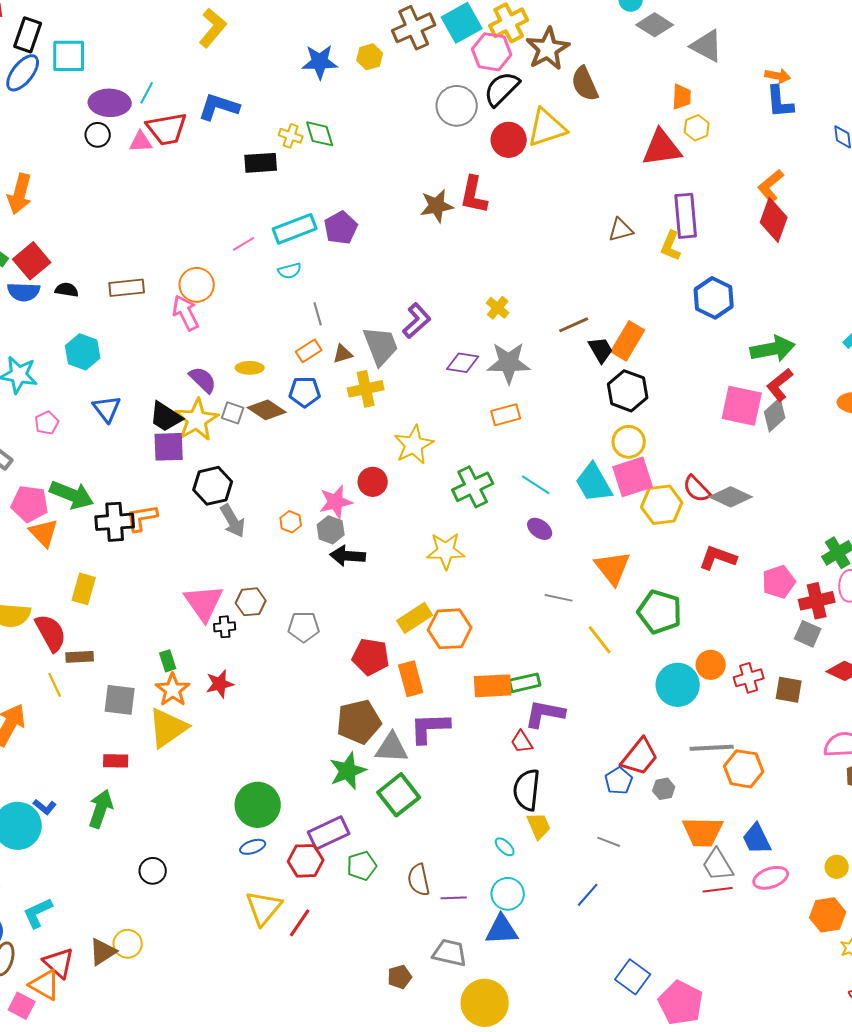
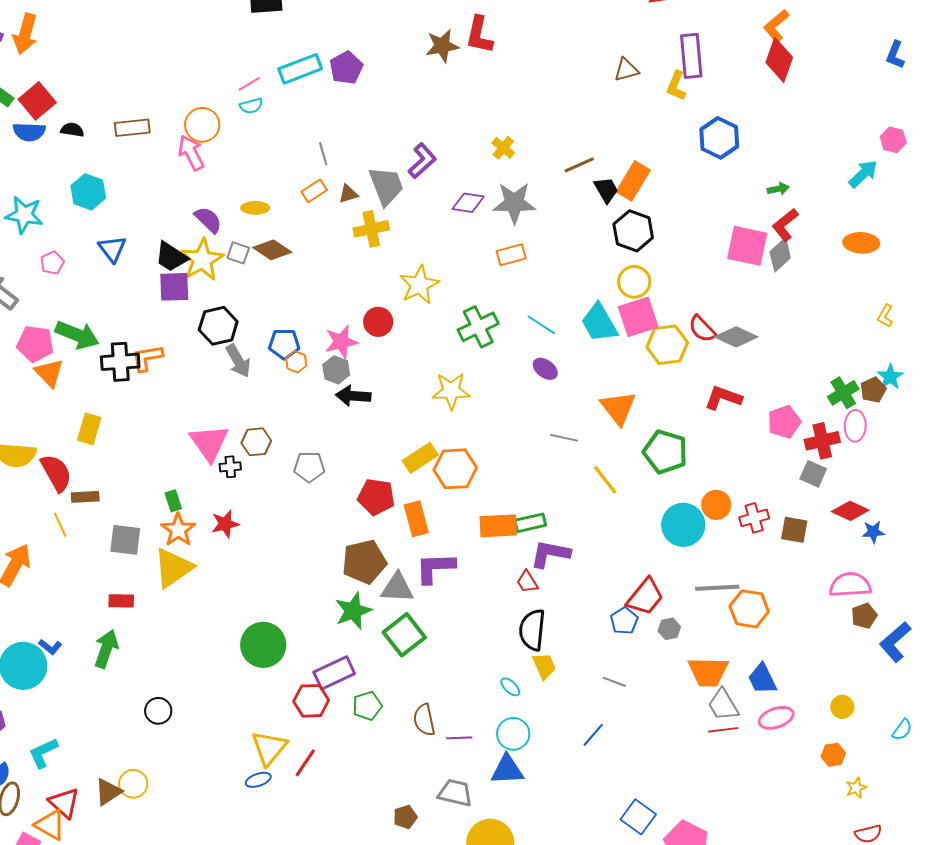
cyan semicircle: (290, 271) -> (251, 106), moved
green arrow: (773, 349) -> (778, 189), size x0.5
blue pentagon: (305, 392) -> (284, 344), moved
blue ellipse: (253, 847) -> (258, 780), moved
orange hexagon: (828, 915) -> (833, 755), size x0.7

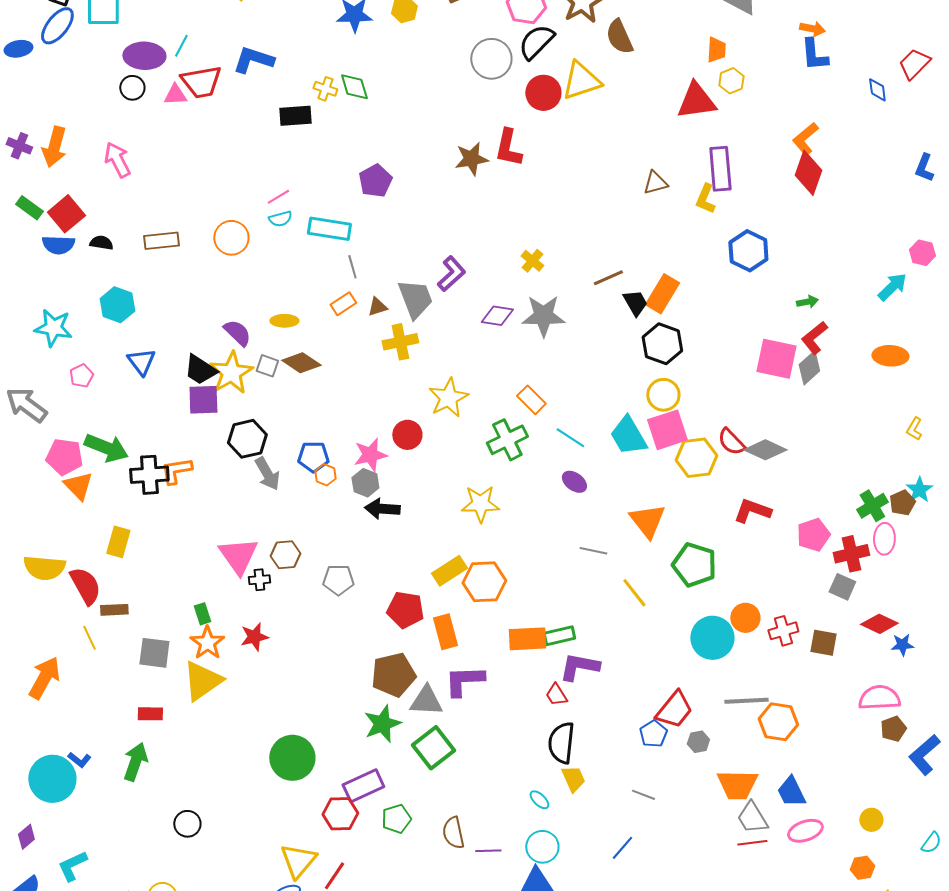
cyan rectangle: (300, 69) -> (329, 229), moved, turned 30
pink arrow: (191, 153) -> (117, 160), moved
orange rectangle: (511, 255) -> (531, 400), moved, turned 60

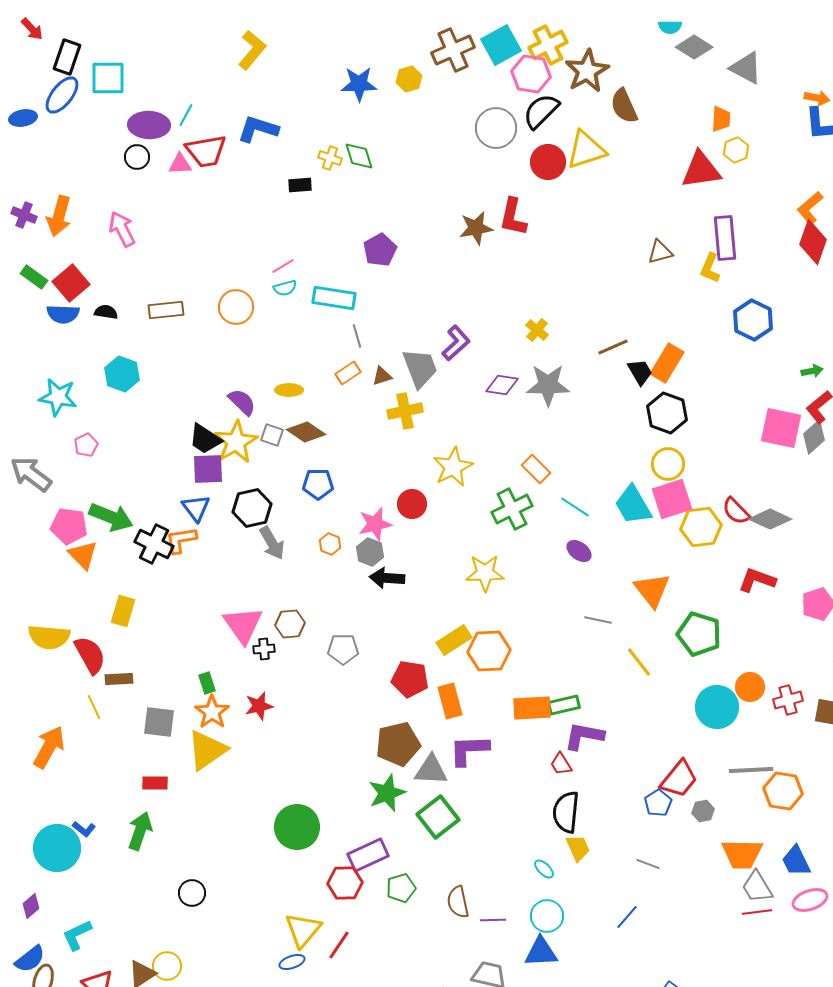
black rectangle: (295, 116) -> (300, 185), size x0.7
blue triangle: (141, 362) -> (196, 508), moved
blue pentagon: (313, 457) -> (318, 484), moved
black cross: (149, 475) -> (154, 544), turned 30

